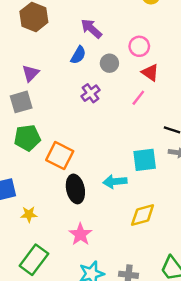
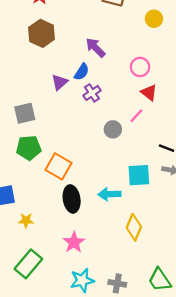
gray circle: (109, 63) -> (113, 129), moved
purple triangle: (31, 73) -> (59, 82), moved
purple cross: (90, 93) -> (92, 93), moved
yellow diamond: (143, 215) -> (134, 227), turned -55

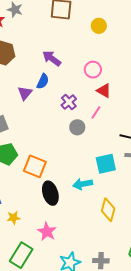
purple cross: (92, 93) -> (69, 102), moved
pink star: (74, 242) -> (47, 232), moved

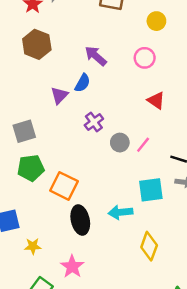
pink circle: (93, 70) -> (145, 58), moved
purple cross: (69, 102) -> (94, 122), moved
pink line: (96, 112) -> (143, 145), moved

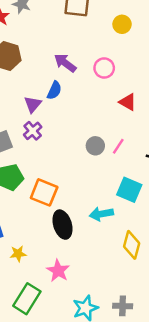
pink circle: (145, 58) -> (104, 68), moved
purple cross: (94, 122) -> (33, 131), moved
cyan square: (151, 190) -> (129, 190), turned 35

